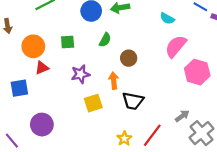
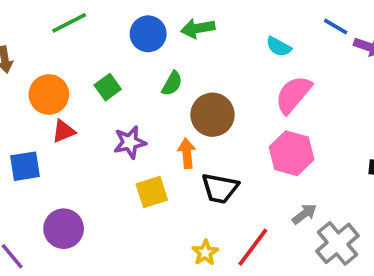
green square: (68, 42) -> (108, 87), turned -32
brown circle: (129, 58) -> (212, 115), size x1.5
pink hexagon: (197, 72) -> (292, 153), moved

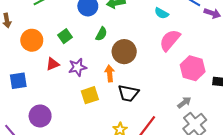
red triangle: (64, 131) -> (53, 64), moved
pink hexagon: (292, 153) -> (193, 68), moved
gray arrow: (304, 214) -> (184, 102), moved

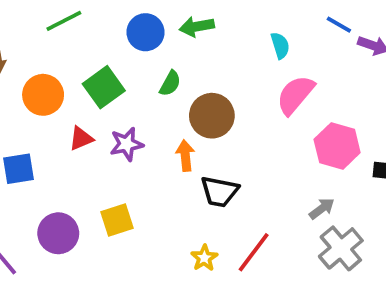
cyan semicircle: (162, 13) -> (280, 45), turned -136
green square: (65, 36) -> (104, 87), size x1.5
yellow square: (90, 95) -> (117, 220), moved

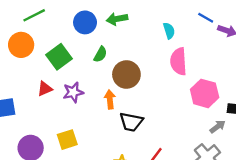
orange circle: (43, 95) -> (21, 45), moved
pink semicircle: (295, 95) -> (179, 61), turned -44
gray arrow: (322, 209) -> (218, 127), moved

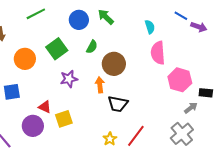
green arrow: (117, 19) -> (106, 17), turned 54
orange circle: (21, 45) -> (25, 59), moved
red triangle: (45, 89) -> (45, 107), moved, turned 48

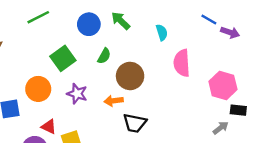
cyan semicircle: (150, 27) -> (162, 32), moved
orange circle: (25, 59) -> (38, 89), moved
purple star: (69, 79) -> (77, 94), turned 30
pink hexagon: (180, 80) -> (223, 85), moved
orange arrow: (100, 85) -> (114, 101), turned -91

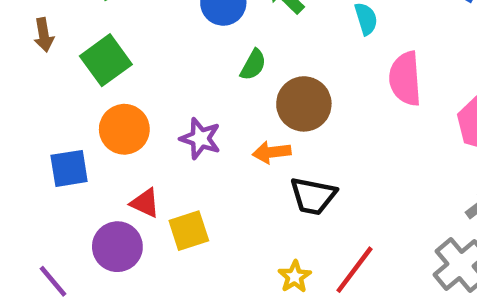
green square: (63, 58) -> (106, 60), moved

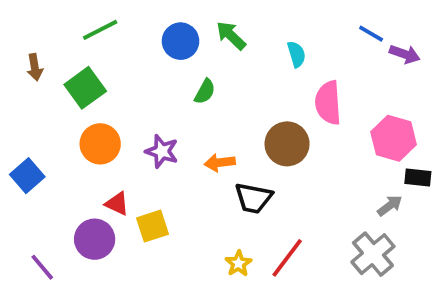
brown circle: (304, 104) -> (287, 144), moved
blue square: (69, 168) -> (27, 176), moved, turned -32

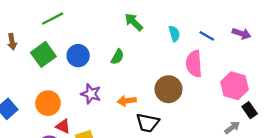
blue line: (371, 34) -> (207, 36), moved
blue circle: (181, 41) -> (78, 56), moved
orange circle: (100, 144) -> (48, 103), moved
black rectangle: (418, 178) -> (250, 110), turned 49

